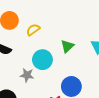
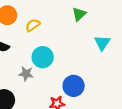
green triangle: (67, 46) -> (79, 14), moved

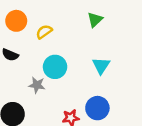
cyan triangle: (102, 43) -> (101, 66), moved
blue circle: (74, 86) -> (97, 108), moved

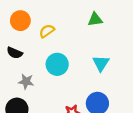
green triangle: (95, 20) -> (95, 19), turned 35
gray star: (37, 85) -> (26, 82), moved

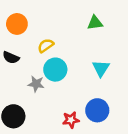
yellow semicircle: (47, 31) -> (46, 46), moved
gray star: (26, 82) -> (36, 84), moved

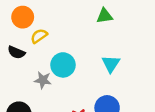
yellow semicircle: (46, 46) -> (39, 36), moved

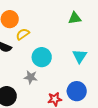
gray star: (43, 80) -> (31, 77), moved

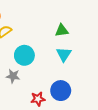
green triangle: (75, 18) -> (62, 30), moved

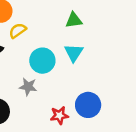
green triangle: (62, 30) -> (74, 20), moved
cyan triangle: (64, 54) -> (74, 53), moved

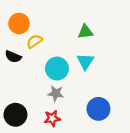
gray star: (28, 87) -> (56, 93), moved
red star: (59, 115) -> (52, 118), moved

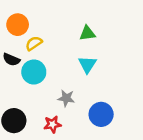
cyan circle: (57, 69) -> (34, 72), moved
gray star: (56, 93) -> (66, 98), moved

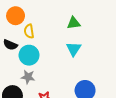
yellow semicircle: (34, 43) -> (29, 31), turned -64
gray star: (66, 98) -> (28, 77), moved

